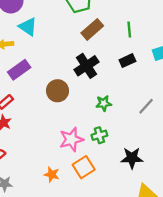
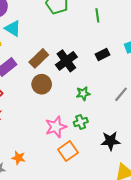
brown rectangle: (92, 29) -> (39, 58), moved
green line: (129, 30) -> (97, 15), moved
orange star: (52, 175) -> (18, 158), moved

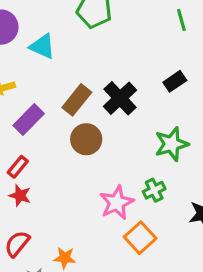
green line: (97, 15) -> (181, 20), moved
cyan triangle: (13, 28) -> (42, 46), moved
green star: (83, 93) -> (171, 144), moved, size x1.5

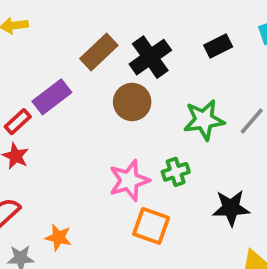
purple rectangle: (29, 120) -> (52, 97), moved
brown circle: (86, 139) -> (132, 102), moved
orange square: (140, 238) -> (151, 226), turned -36

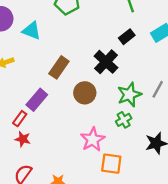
black rectangle: (218, 46) -> (127, 37), moved
black cross: (150, 57) -> (106, 62), moved
green cross: (176, 172) -> (124, 120), moved

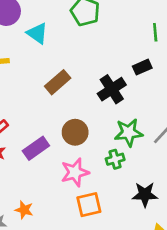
brown circle: (85, 93) -> (75, 132), moved
purple rectangle: (37, 100) -> (36, 148), moved
orange square: (111, 164) -> (89, 205), turned -35

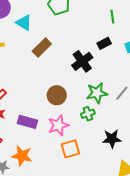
brown rectangle: (58, 82) -> (42, 48), moved
purple rectangle: (36, 148) -> (27, 122), moved, turned 54
orange star: (24, 210) -> (22, 156), size x1.5

